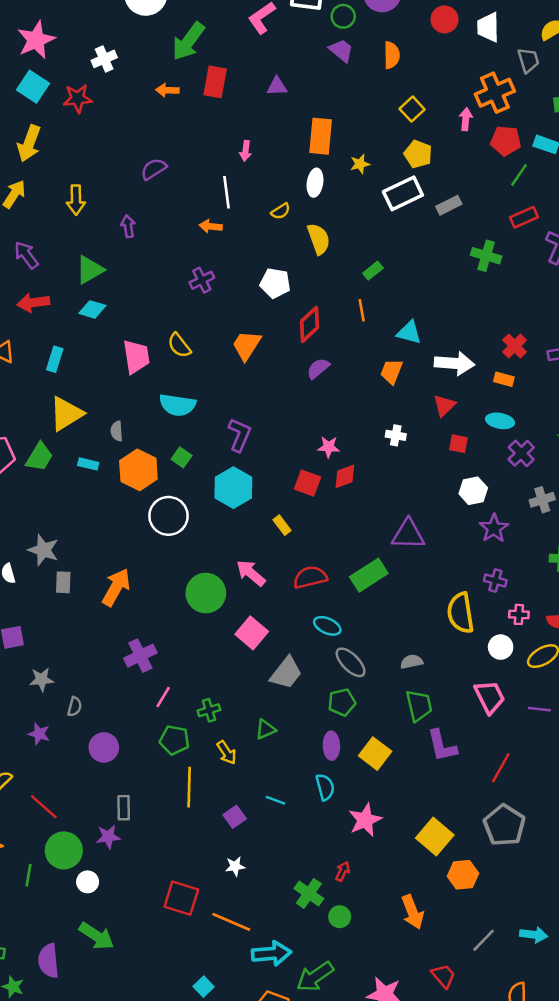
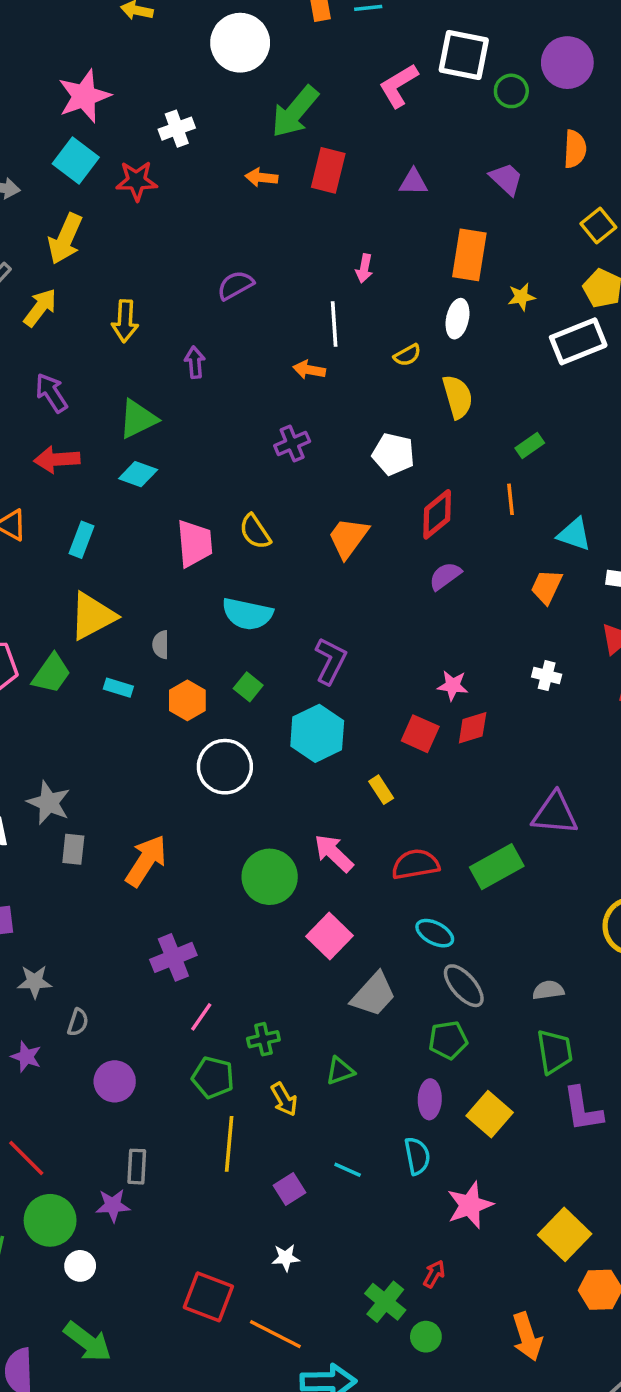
purple trapezoid: (341, 50) -> (506, 179), moved
orange hexagon: (138, 470) -> (187, 700), size x0.7

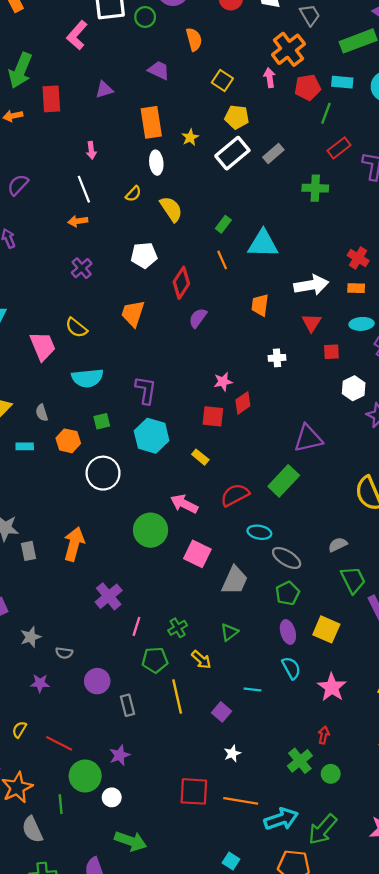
cyan triangle: (574, 534) -> (263, 244), moved, size x1.4
green square: (248, 687) -> (102, 421), turned -35
gray semicircle: (78, 1022) -> (64, 653), turned 98
gray rectangle: (137, 1167) -> (127, 705), moved
green cross: (385, 1302) -> (300, 761), turned 30

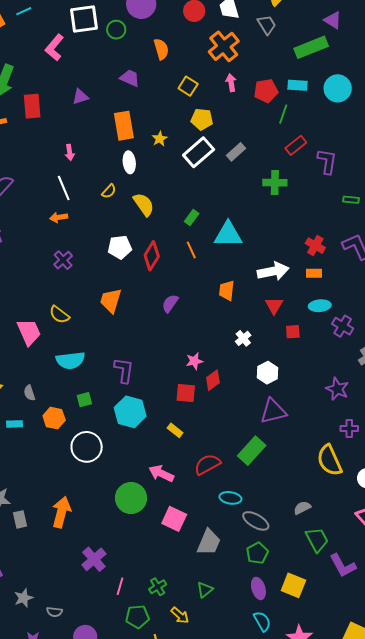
orange cross: (288, 49) -> (224, 46), moved
red diamond: (181, 283) -> (152, 256), moved
white cross: (277, 358) -> (243, 338), turned -35
white hexagon: (354, 388) -> (267, 373), moved

